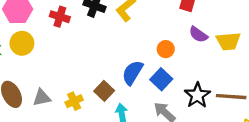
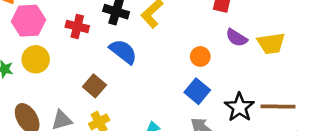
blue semicircle: (132, 73) -> (123, 52), moved, turned 100
brown square: (104, 91) -> (94, 86), moved

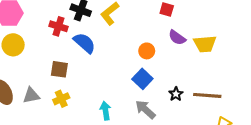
red cross: (77, 26) -> (58, 26), moved
brown square: (94, 86) -> (59, 69), turned -36
black star: (239, 107) -> (176, 94), size x0.6

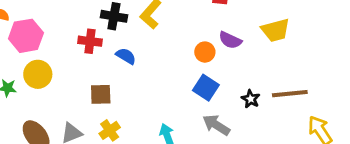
purple semicircle: (177, 38) -> (230, 40), moved
blue semicircle: (84, 43) -> (126, 56), size x0.7

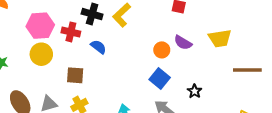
pink hexagon: (26, 36) -> (40, 26), moved
yellow circle: (38, 74) -> (41, 54), moved
brown line: (290, 94) -> (247, 70), moved

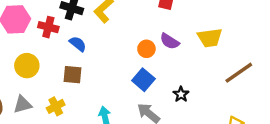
yellow circle: (41, 54) -> (27, 66), moved
brown line: (247, 70) -> (239, 73), turned -36
brown square: (75, 75) -> (72, 75), moved

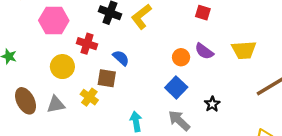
red cross: (48, 27) -> (87, 44), moved
blue semicircle: (78, 44) -> (121, 58), moved
yellow cross: (56, 106) -> (89, 97), moved, turned -30

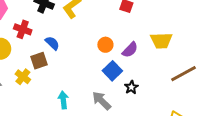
purple semicircle: (204, 51) -> (130, 50), moved, turned -84
brown square: (107, 78) -> (39, 61), turned -30
blue square: (176, 87) -> (112, 71), moved

